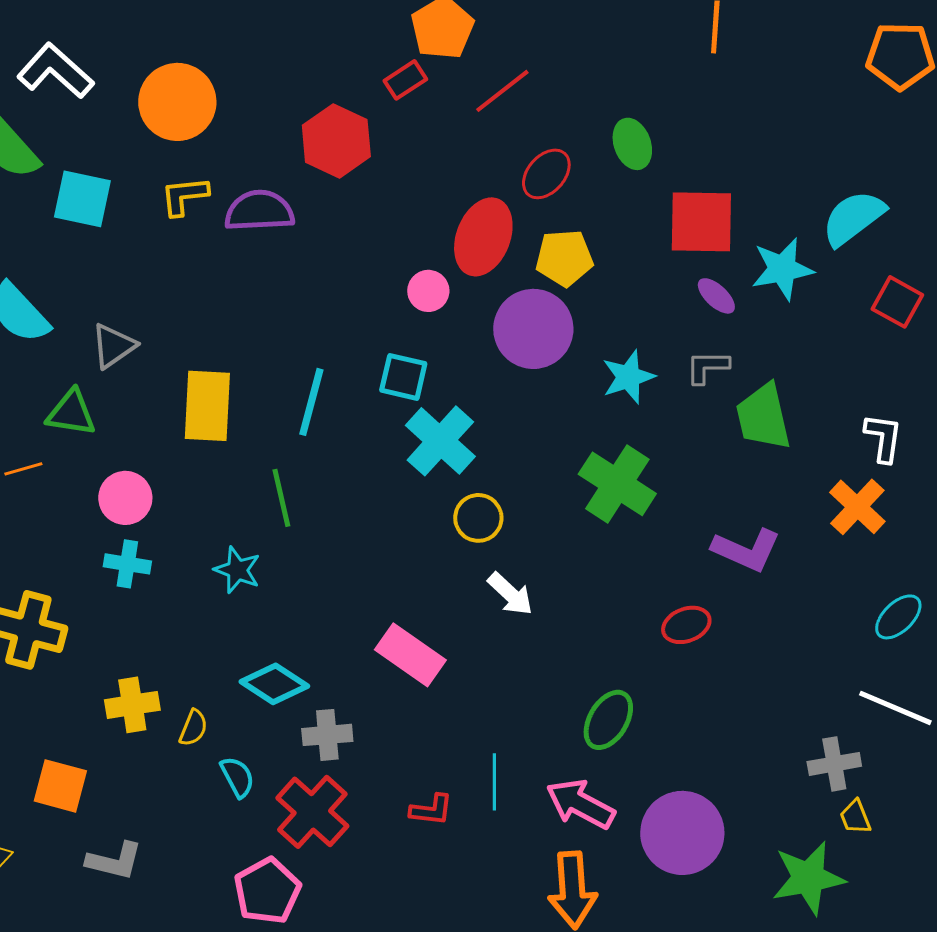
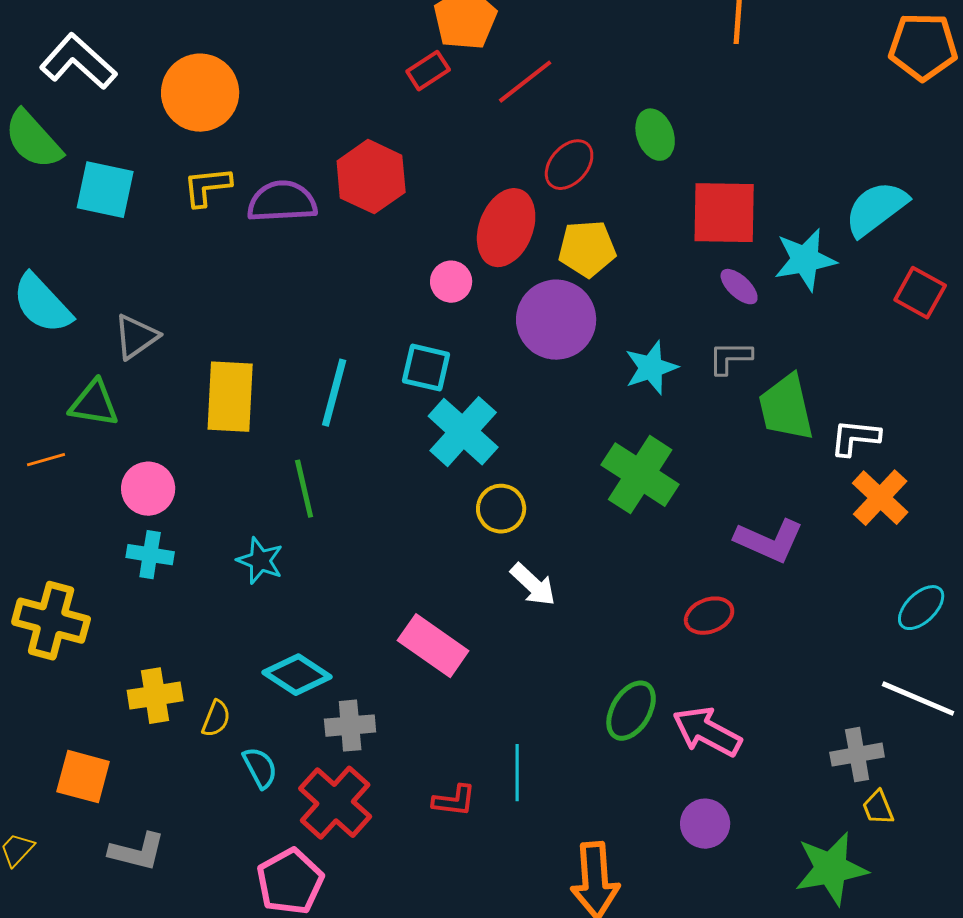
red hexagon: (336, 141) -> (371, 177), moved
white L-shape: (883, 438) -> (855, 438), moved, turned -92
pink arrow: (580, 804) -> (707, 732), moved
purple circle: (682, 833) -> (705, 824), size x0.6

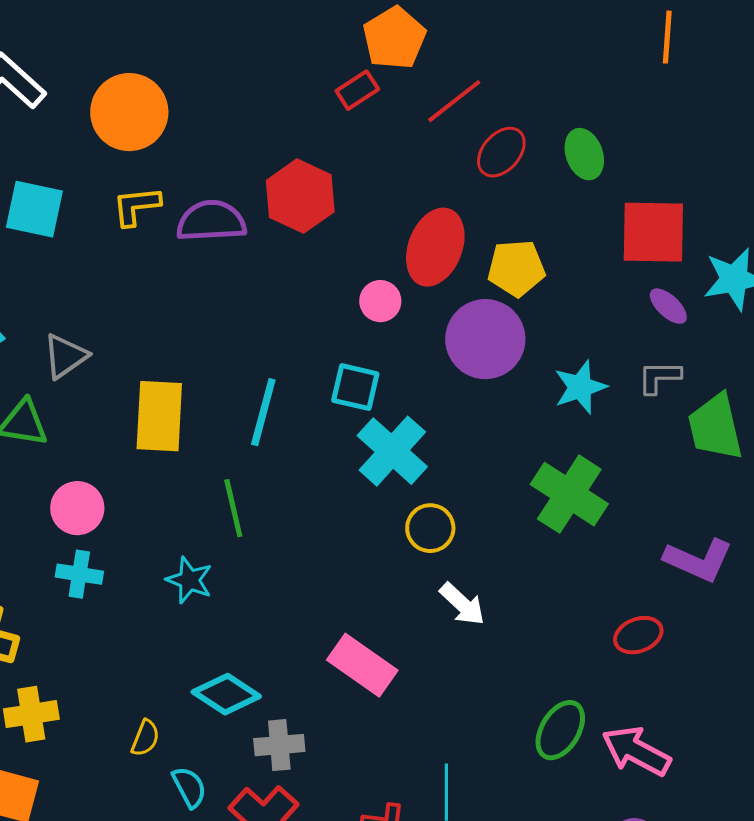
red ellipse: (569, 165) -> (501, 152), moved
yellow cross: (155, 696) -> (31, 714), moved

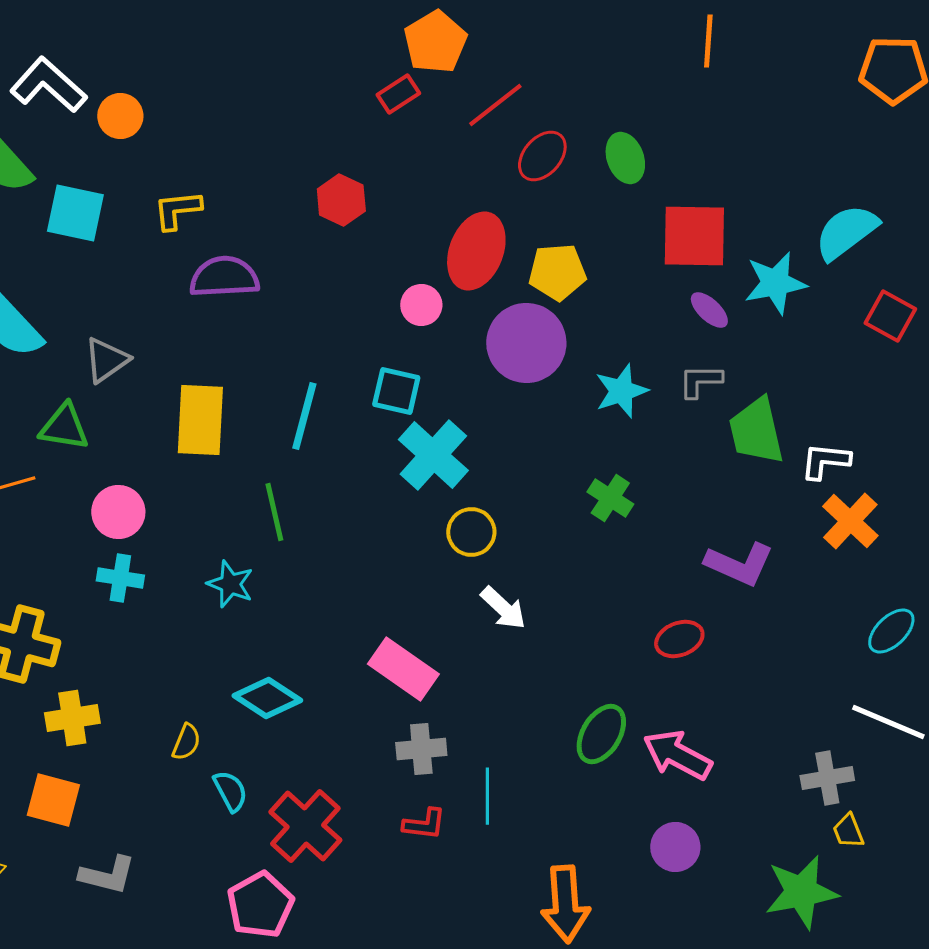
orange circle: (129, 112) -> (120, 116), moved, size x0.6
red hexagon: (300, 196) -> (341, 200), size x0.7
purple semicircle: (211, 221) -> (224, 277), moved
green cross: (569, 494) -> (610, 498), size x0.6
gray cross: (279, 745) -> (421, 749), moved

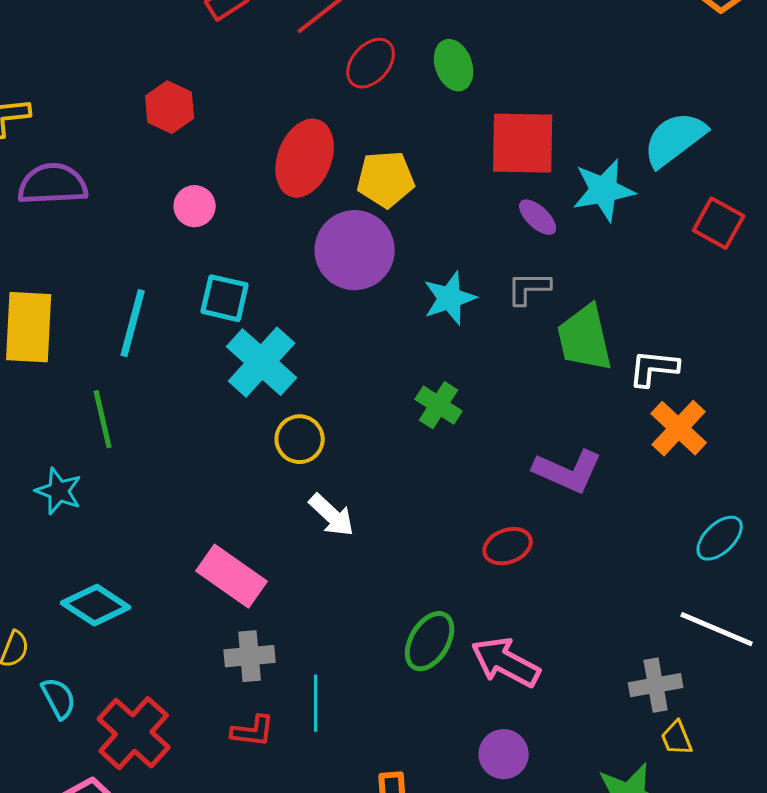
pink circle: (421, 305) -> (195, 206), moved

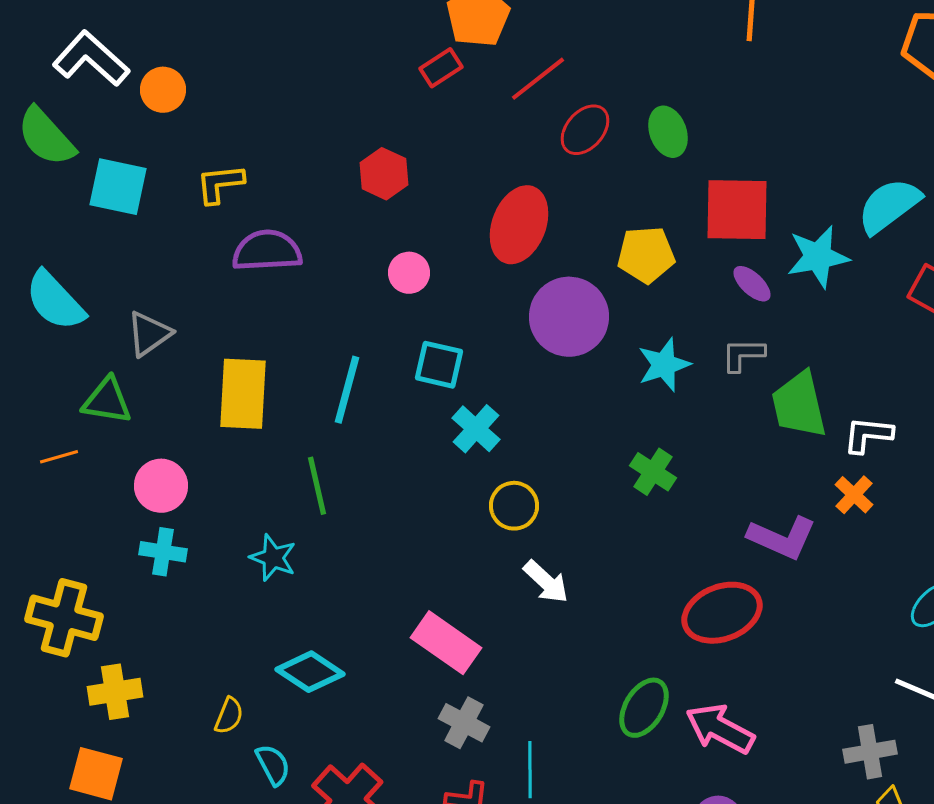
yellow pentagon: (386, 179) -> (646, 255), moved
cyan cross: (262, 362) -> (476, 429), size x0.7
orange cross: (679, 428) -> (854, 495), moved, size x0.7
red ellipse: (508, 546) -> (722, 613), size x1.6
gray cross: (250, 656) -> (464, 723), turned 33

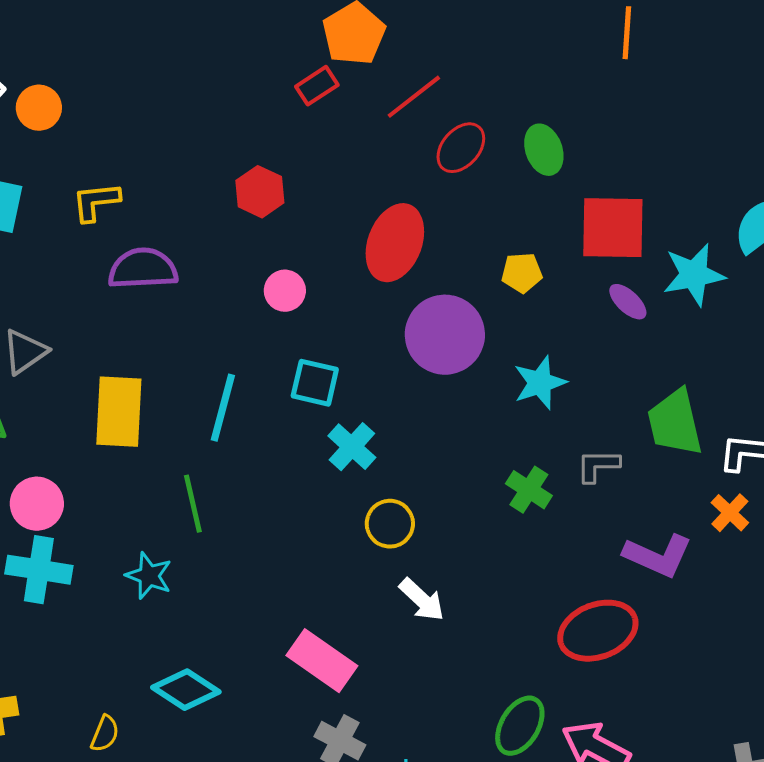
yellow pentagon: (646, 255) -> (522, 273), size x0.7
gray L-shape: (743, 355) -> (598, 466), moved
cyan cross: (163, 552) -> (39, 570), size x1.4

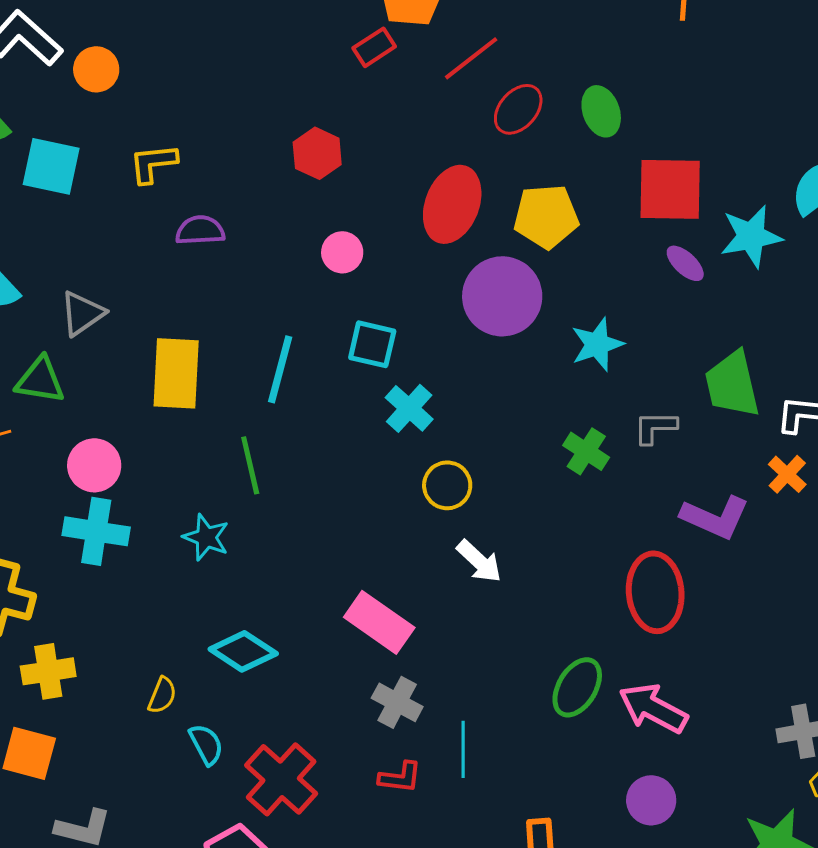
purple semicircle: (143, 269) -> (200, 230), size x0.7
yellow pentagon: (522, 273) -> (546, 216), moved, size x1.6
red ellipse: (598, 631) -> (655, 592), turned -74

